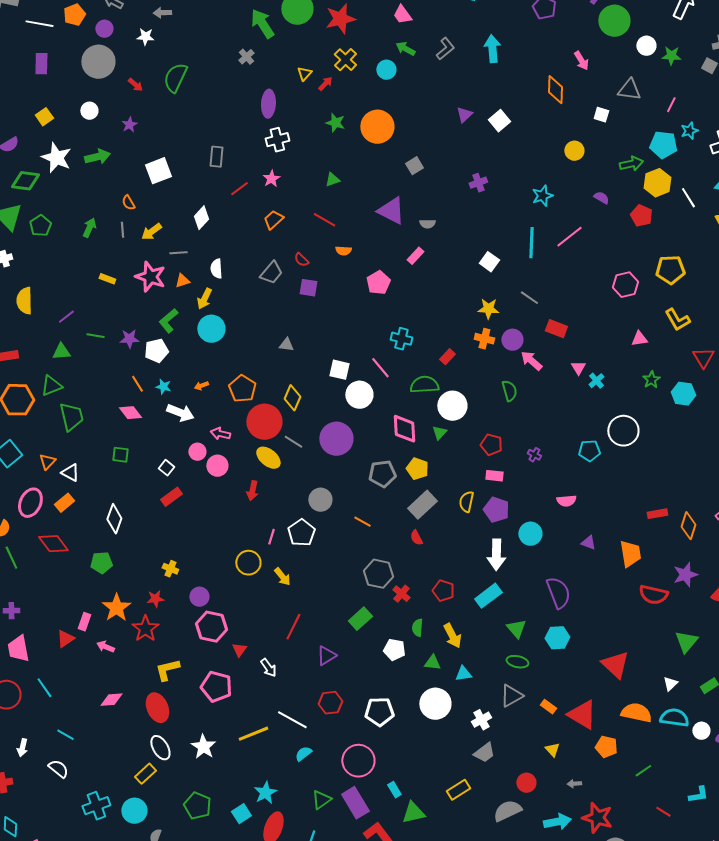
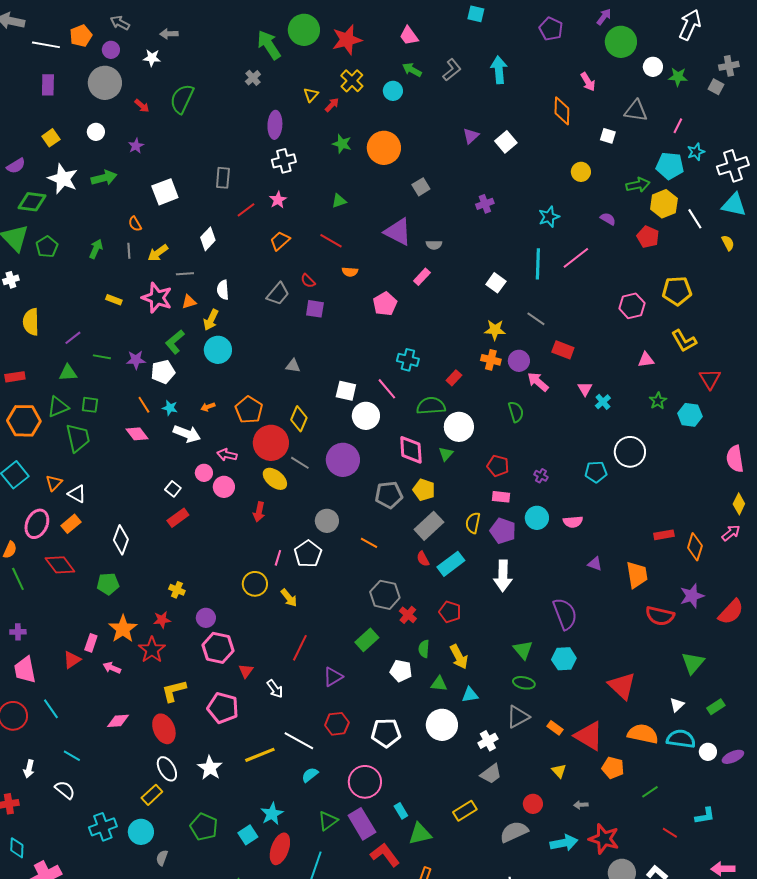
green square: (120, 455) -> (90, 405), moved
cyan circle: (530, 534) -> (537, 518), moved
cyan rectangle: (488, 596) -> (451, 564), moved

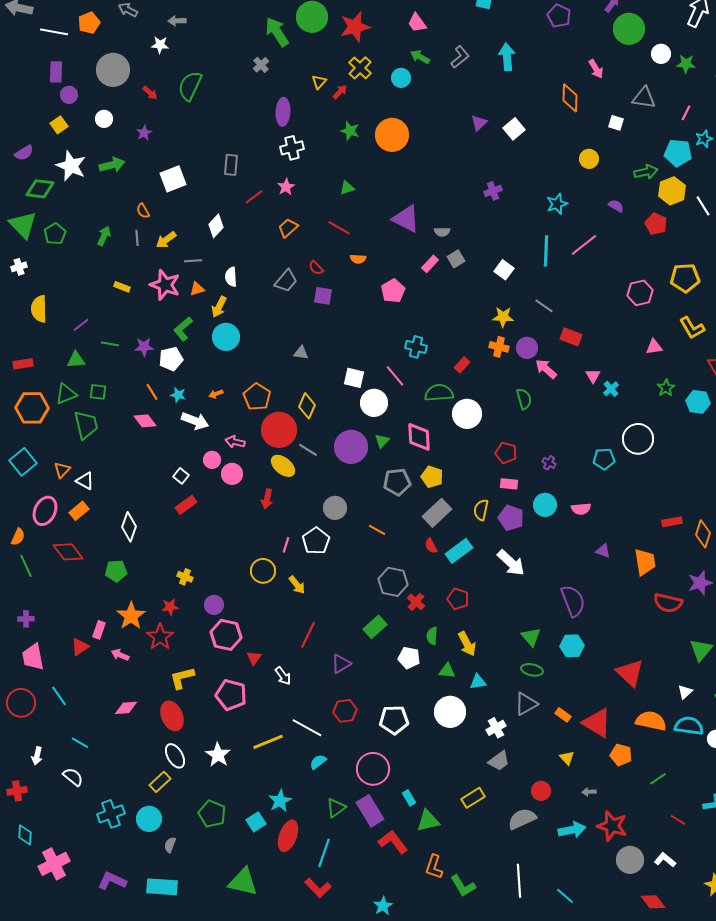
purple circle: (111, 50) -> (69, 95), moved
gray square: (421, 187) -> (456, 259), moved
green triangle: (446, 454) -> (382, 441), moved
white arrow: (503, 576) -> (511, 563), turned -48

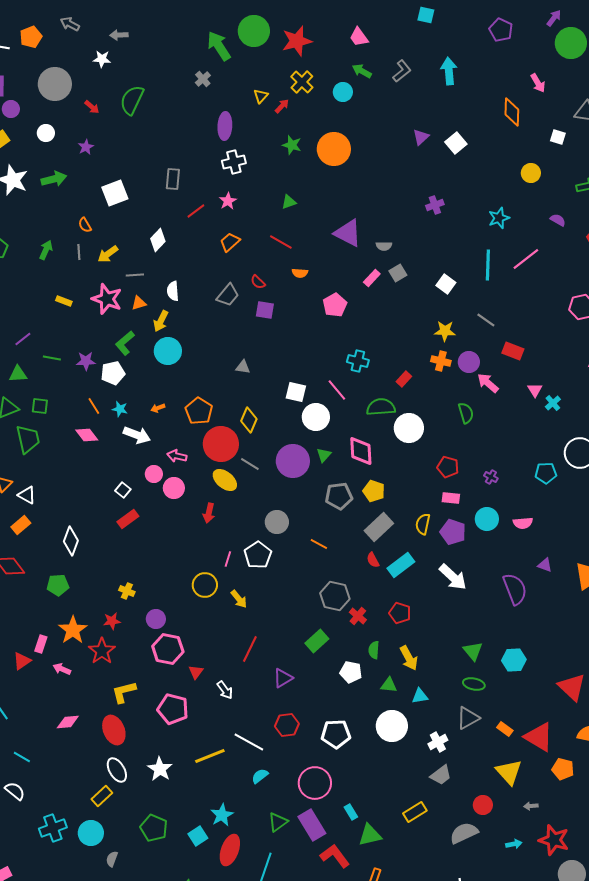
purple semicircle: (573, 601) -> (515, 589), moved
yellow triangle: (567, 758) -> (509, 772), size x1.8
cyan arrow: (572, 830) -> (514, 844), size x0.6

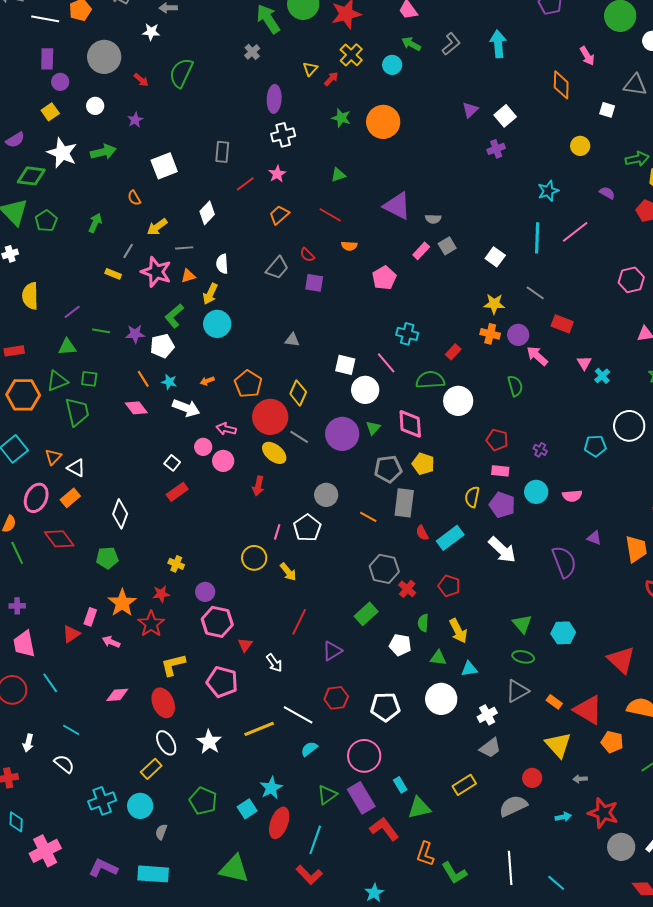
purple cross: (435, 205) -> (496, 149), moved
gray line: (79, 252) -> (128, 251), moved, turned 35
gray rectangle: (379, 527) -> (404, 503), moved, turned -40

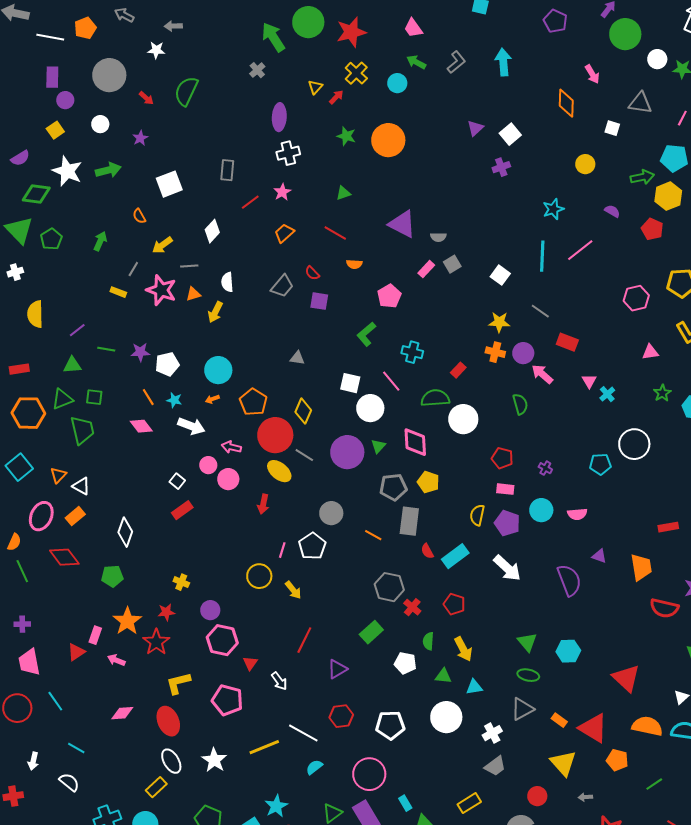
green L-shape: (174, 316) -> (366, 334), moved
cyan circle: (217, 324) -> (218, 370), moved

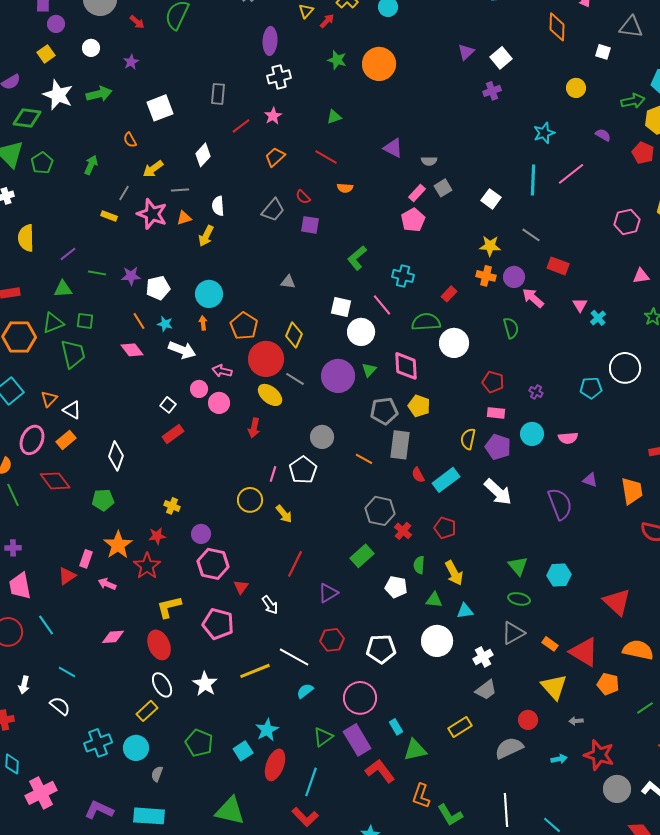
purple triangle: (402, 224) -> (393, 148), size x0.7
pink pentagon: (389, 296) -> (413, 220), moved
orange arrow: (212, 399) -> (203, 323), turned 104

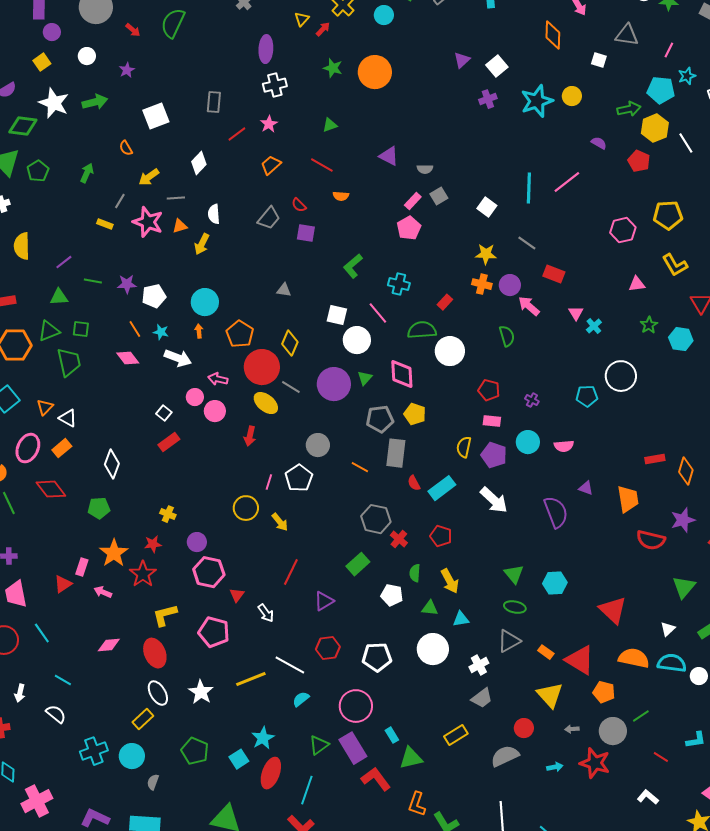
cyan star: (544, 133) -> (537, 101), moved, size x1.5
gray circle: (617, 789) -> (613, 731), moved

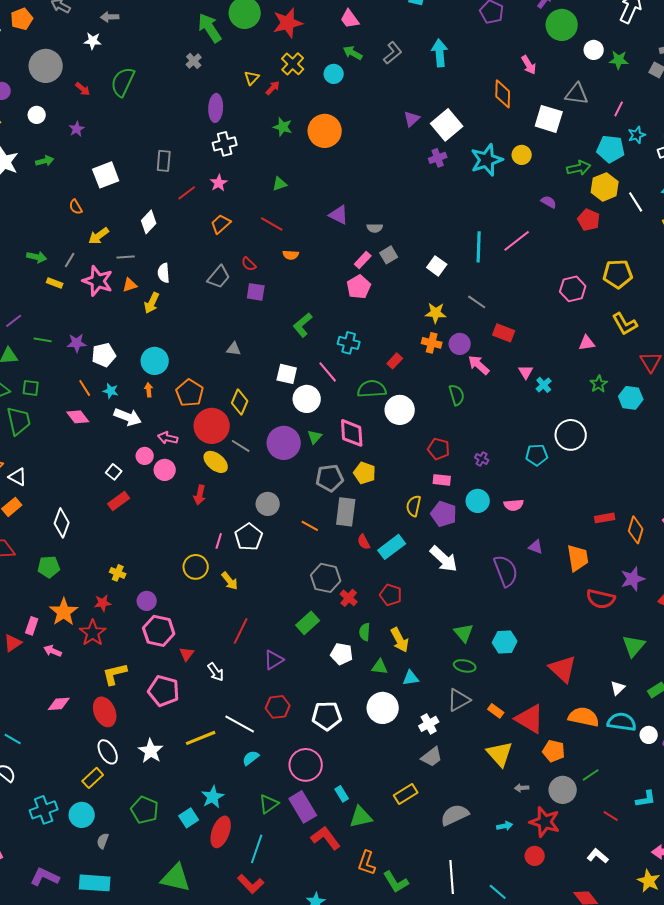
white square: (599, 60) -> (549, 119), size x1.8
white square: (497, 66) -> (447, 125), size x1.4
green arrow: (95, 102) -> (45, 161), size x0.7
green arrow: (87, 173) -> (37, 257), moved, turned 78
red circle: (524, 728) -> (535, 856), moved

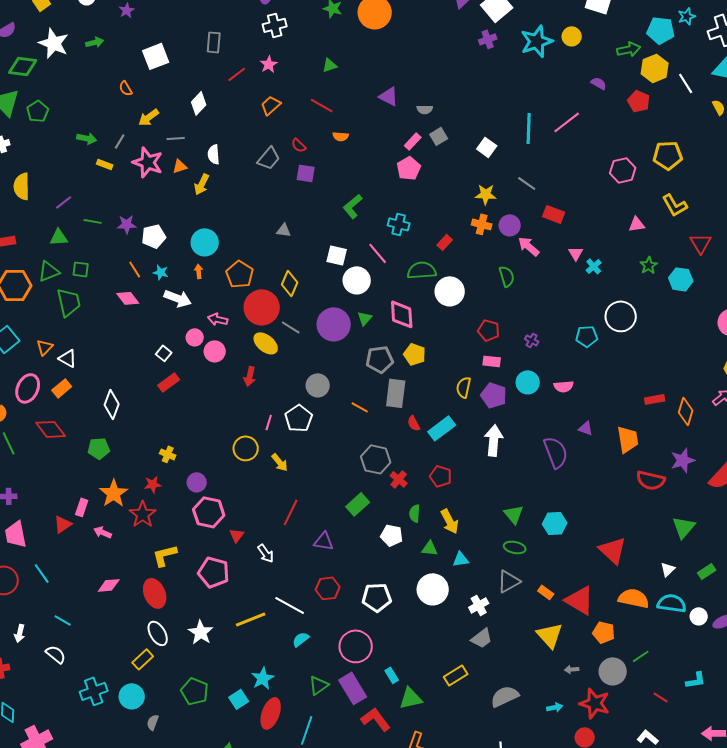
white arrow: (444, 559) -> (494, 440), turned -128
purple triangle: (274, 660) -> (324, 541), turned 40

